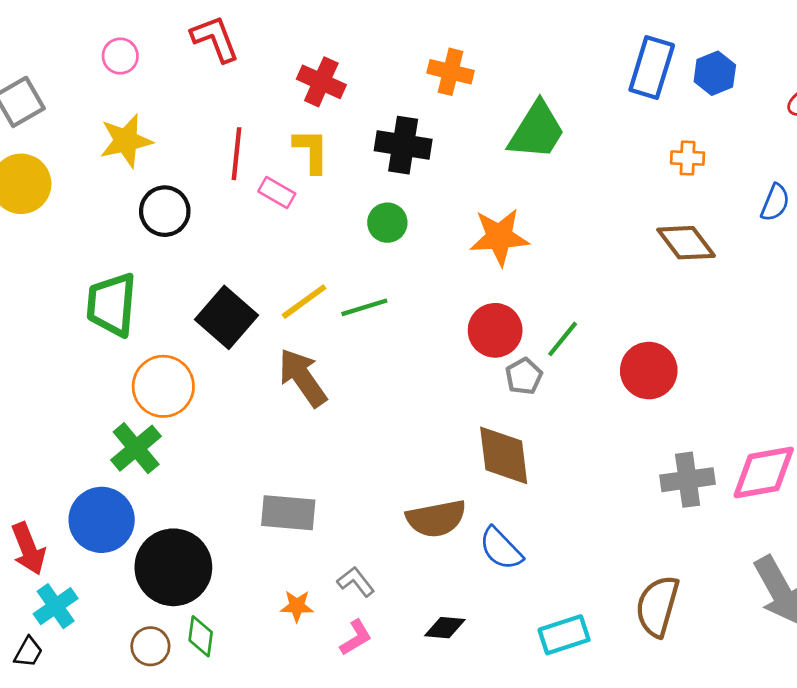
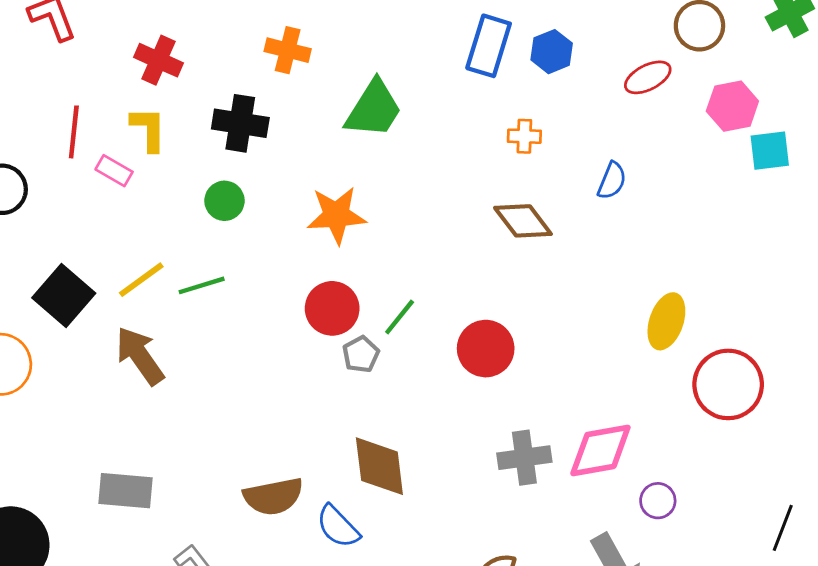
brown diamond: (504, 455) -> (379, 466), moved

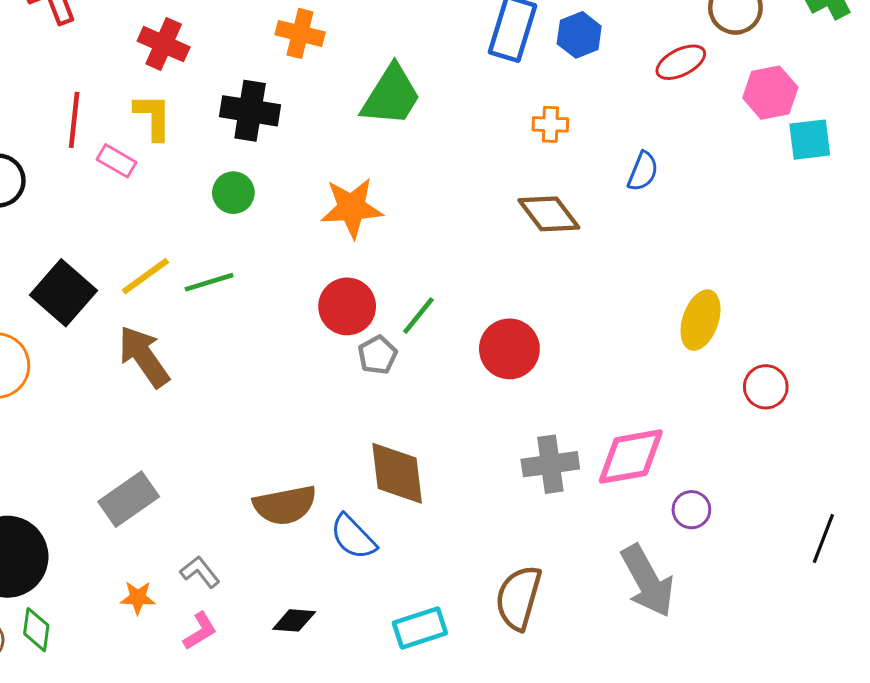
red circle: (728, 384) -> (766, 387), size x0.6
gray rectangle: (125, 491) -> (129, 499), turned -40

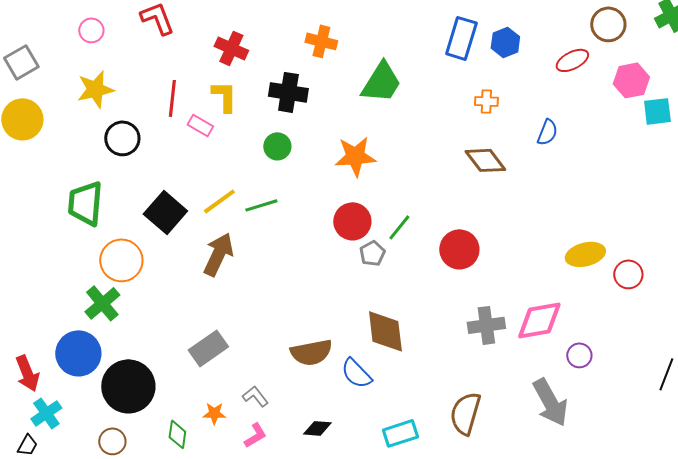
yellow ellipse: (701, 320) -> (585, 254), moved, turned 57
brown arrow: (144, 356) -> (218, 254), turned 60
green diamond: (36, 630) -> (177, 434), moved

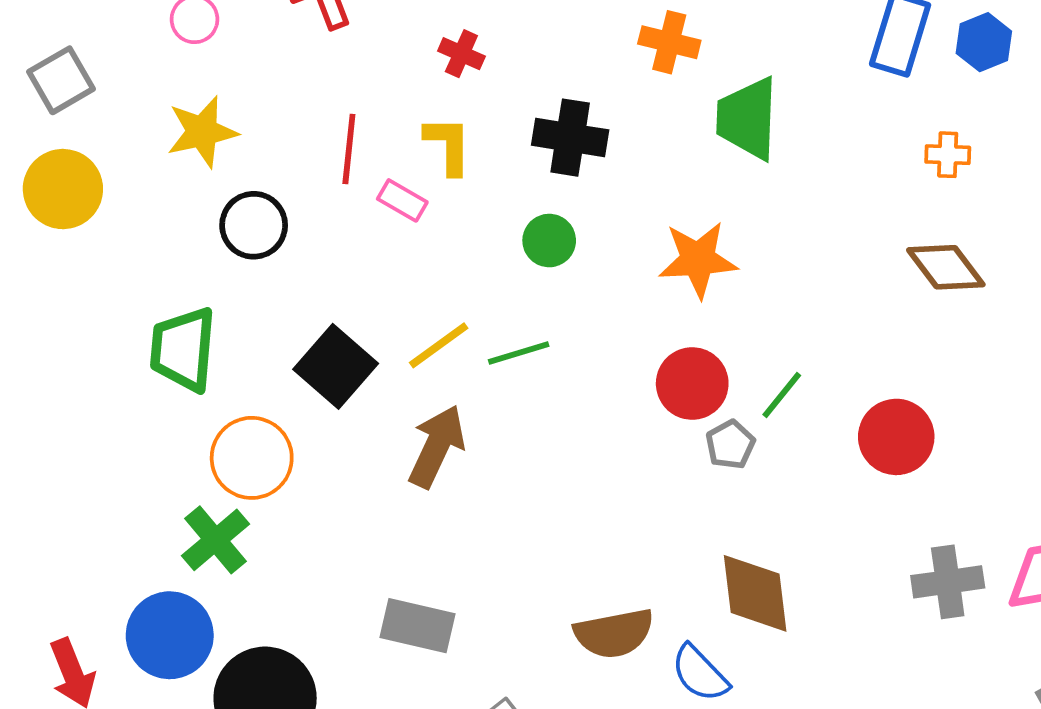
orange cross: (321, 41) -> (669, 42), moved
red cross: (231, 48) -> (461, 54), size x0.7
green trapezoid: (381, 82) -> (747, 118), turned 150
gray rectangle: (208, 348) -> (418, 626), turned 48

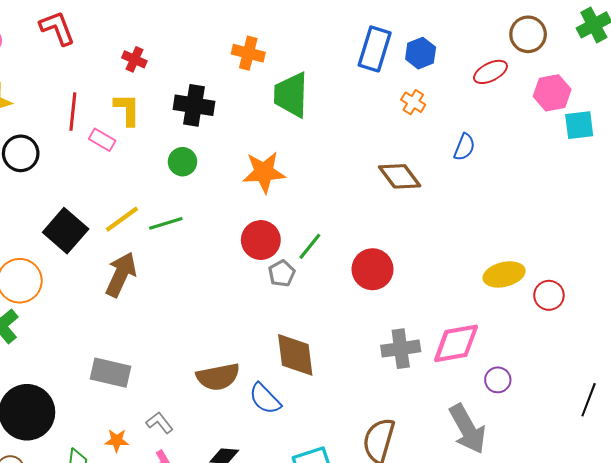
orange cross: (948, 155) -> (413, 102), moved, turned 30

